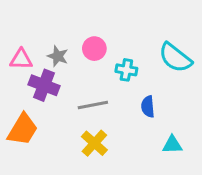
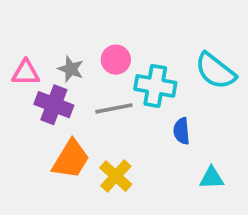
cyan cross: (126, 70) -> (155, 86), size x1.5
gray line: (93, 105) -> (114, 108), moved
orange trapezoid: (23, 129) -> (71, 159), moved

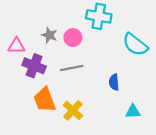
gray star: (71, 69) -> (49, 35), moved
cyan cross: (155, 86) -> (99, 16), moved
orange trapezoid: (71, 159) -> (45, 100), turned 128

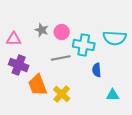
cyan cross: (99, 16) -> (84, 45), moved
cyan semicircle: (135, 45) -> (115, 38), turned -35
purple cross: (34, 66) -> (19, 65), moved

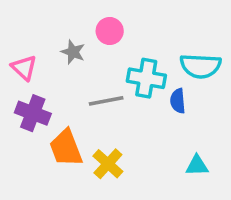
pink circle: (62, 32) -> (110, 31), moved
pink triangle: (14, 39) -> (24, 68), turned 42
blue semicircle: (97, 70) -> (178, 101), moved

